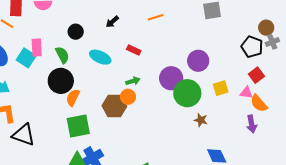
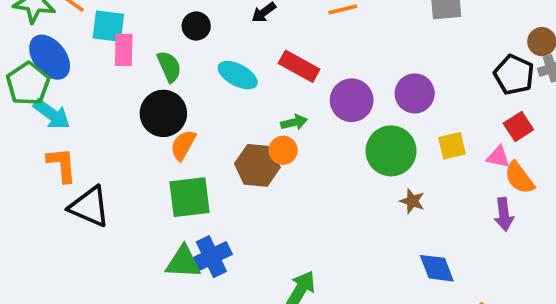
red rectangle: (134, 50) -> (299, 66), size x1.5
cyan square: (26, 58) -> (108, 26), moved, turned -30
purple circle: (171, 78) -> (352, 100), moved

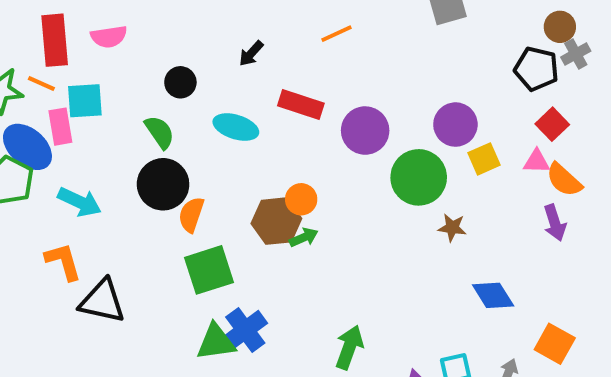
pink rectangle: (124, 50) -> (60, 127), moved
purple circle: (415, 93) -> (455, 125), moved
cyan arrow: (52, 114) -> (80, 202), moved
green arrow: (294, 122) -> (304, 237), moved

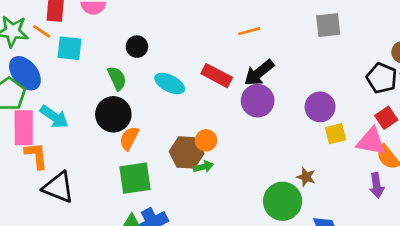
black arrow: (251, 53) -> (259, 73), moved, size x1.6
pink rectangle: (60, 127) -> (24, 128), moved, size x1.4
pink triangle: (537, 161) -> (371, 141), size x1.6
green circle: (419, 177) -> (283, 201), moved

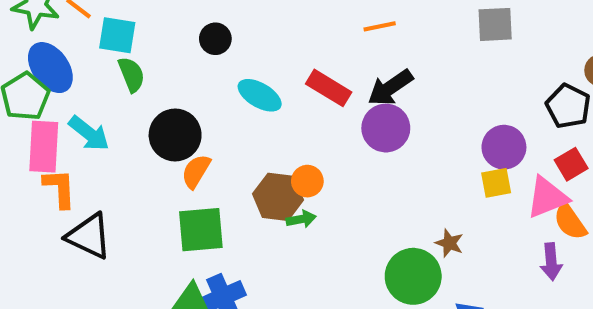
green semicircle: (117, 78) -> (131, 75), moved
purple circle: (320, 107) -> (504, 147), moved
pink triangle: (371, 141) -> (547, 197), turned -36

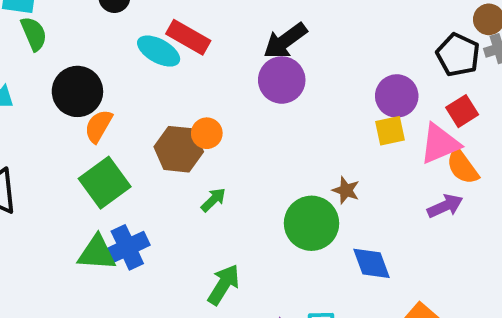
red rectangle: (329, 88) -> (188, 37), moved
green arrow: (301, 219) -> (213, 200), moved, turned -32
green square: (201, 230) -> (105, 183), turned -30
purple arrow: (551, 262) -> (445, 206), turned -108

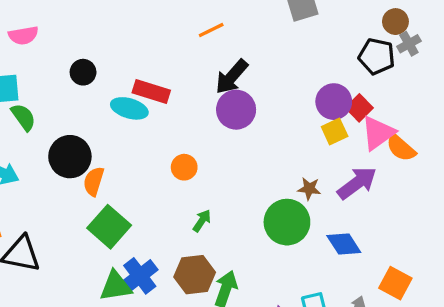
red square: (462, 111) -> (359, 108), moved
brown hexagon: (179, 149) -> (195, 275), moved
purple arrow: (445, 206) -> (357, 183), moved, size x1.4

